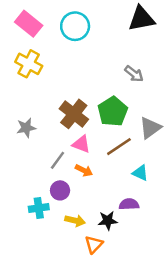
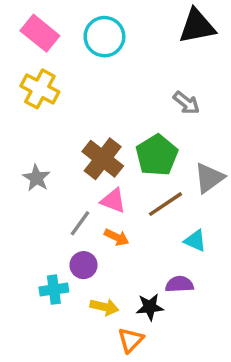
gray star: (26, 128) -> (36, 178), turned -30

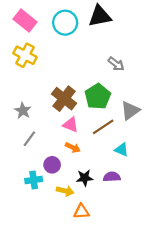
black triangle: (197, 26) -> (100, 16), moved
gray line: (80, 223) -> (29, 139), moved
black star: (150, 307) -> (85, 178), moved
orange triangle: (131, 340) -> (81, 212), turned 42

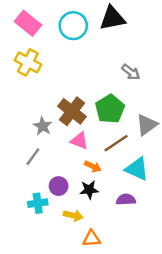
gray star: (23, 111) -> (43, 126), moved
orange arrow: (73, 147) -> (93, 166), moved
cyan triangle: (122, 150) -> (137, 169), size x1.5
black star: (85, 178) -> (89, 190), moved

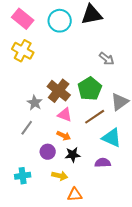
orange arrow: (93, 166) -> (64, 136), moved
cyan cross: (38, 203) -> (23, 176), moved

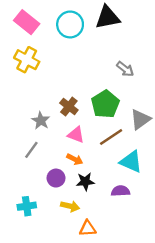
brown cross: (59, 91) -> (69, 107), size x0.7

